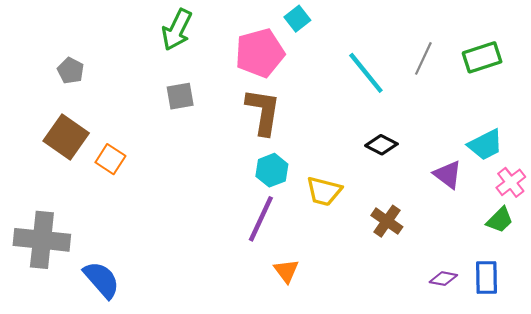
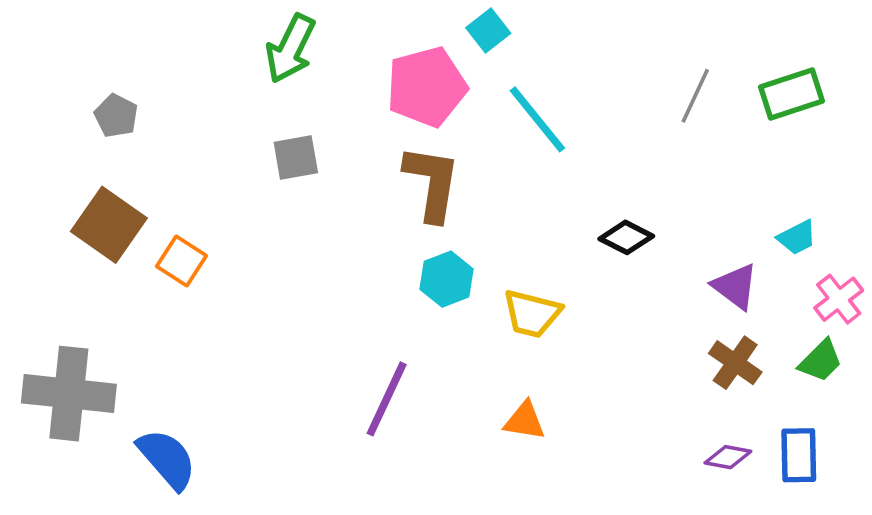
cyan line: (366, 73) -> (537, 119), moved
cyan trapezoid: (485, 145) -> (797, 237), size x0.7
purple line: (261, 219) -> (387, 399), moved
brown cross: (387, 221) -> (735, 363), moved
orange triangle: (286, 271) -> (525, 421), moved, turned -44

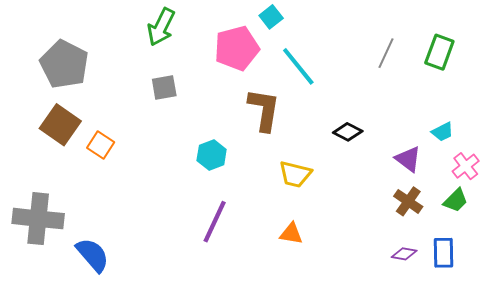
green rectangle: (791, 94) -> (439, 52), turned -52
gray pentagon: (116, 116) -> (64, 64), size x2.0
brown L-shape: (432, 183) -> (264, 110), moved
cyan hexagon: (447, 279) -> (212, 155), moved

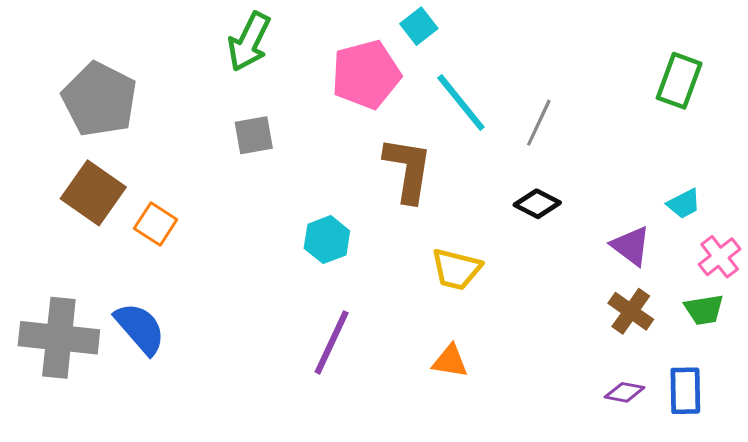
gray line: (386, 53) -> (539, 123), moved
green trapezoid: (456, 200) -> (704, 310), turned 36
blue semicircle: (93, 255) -> (140, 328), moved

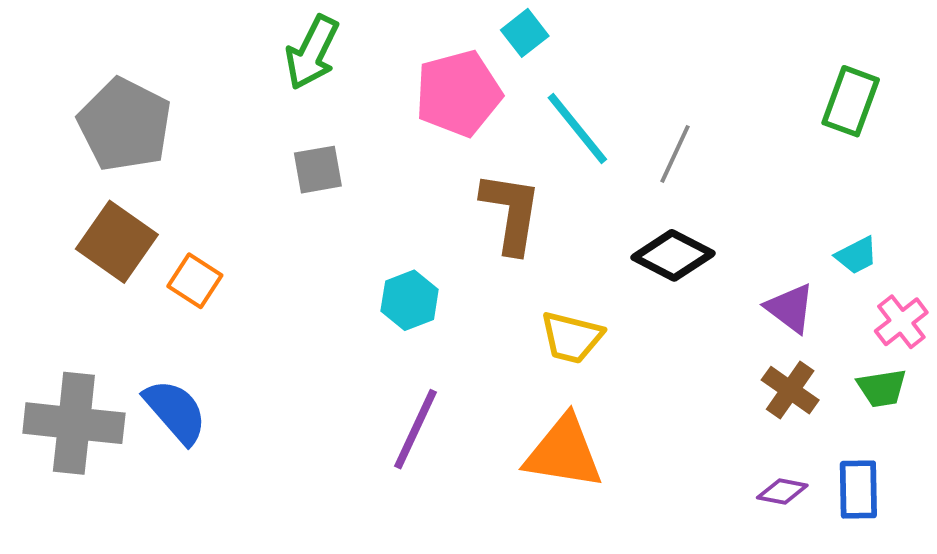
black diamond: (537, 204) -> (673, 255), size x1.4
orange triangle: (450, 361) -> (564, 452), size x1.8

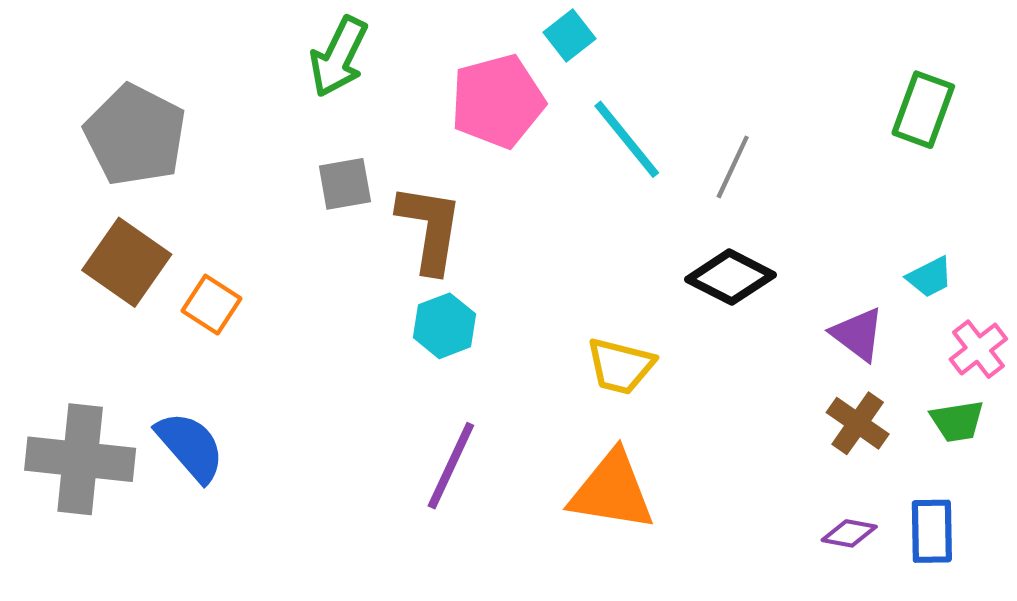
brown L-shape: (511, 212) -> (430, 228), moved

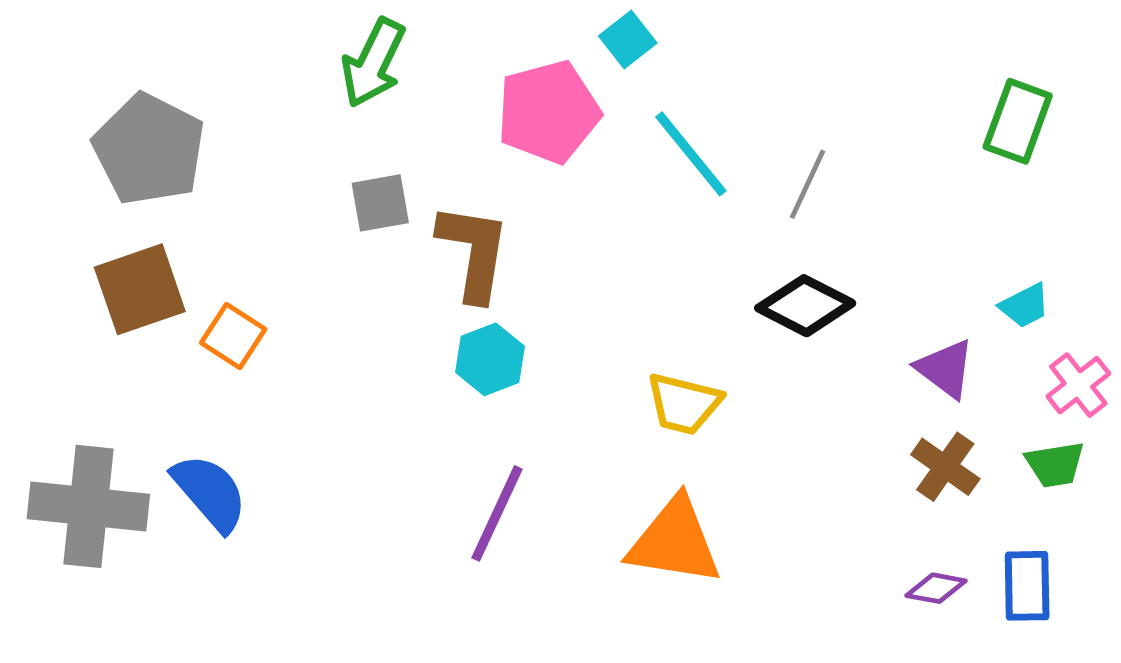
brown square: (127, 262) -> (140, 289), turned 36

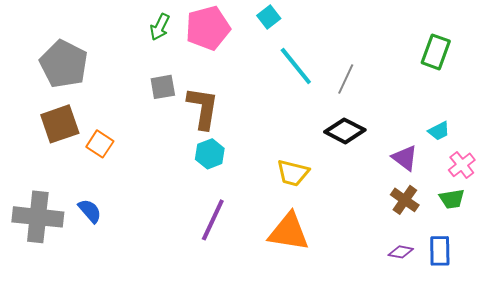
green arrow: (373, 63) -> (160, 27), size x0.7
pink pentagon: (548, 112) -> (208, 28), moved
blue semicircle: (210, 492) -> (90, 211), size x0.7

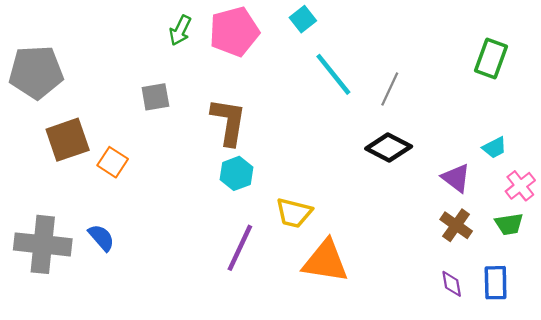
gray pentagon: (64, 64) -> (36, 72), moved, turned -30
gray square: (163, 87) -> (155, 97), moved
yellow trapezoid: (293, 173) -> (294, 213), moved
purple diamond: (401, 252) -> (452, 284), turned 70

